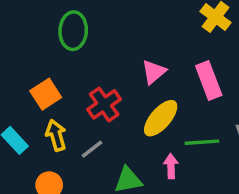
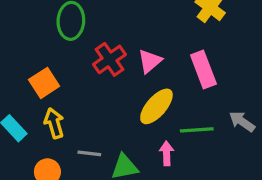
red cross: (104, 104) -> (109, 59), moved
gray line: (92, 149) -> (89, 153), moved, turned 45

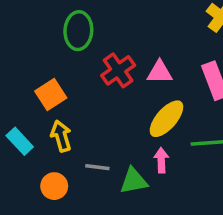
pink triangle: (150, 61) -> (160, 72), turned 40
pink arrow: (167, 153) -> (161, 160), moved

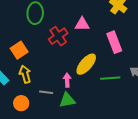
pink triangle: (160, 72) -> (82, 24), moved
pink arrow: (161, 160) -> (67, 80), moved

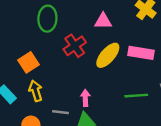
pink triangle: (82, 24) -> (103, 21), moved
pink rectangle: (114, 42) -> (141, 53), turned -60
yellow ellipse: (86, 64) -> (108, 55), moved

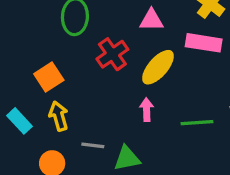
pink rectangle: (141, 53) -> (204, 43), moved
pink arrow: (85, 98) -> (147, 110), moved

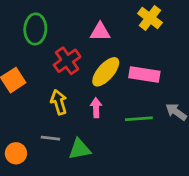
pink rectangle: (204, 43) -> (144, 75), moved
yellow arrow: (59, 116) -> (59, 102), moved

